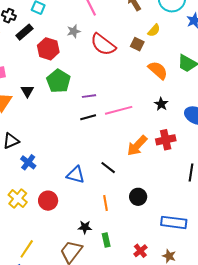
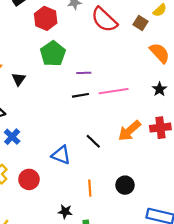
black triangle: (27, 91) -> (19, 79), moved
black line: (108, 168) -> (93, 141), moved

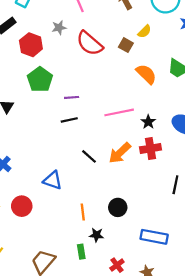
black star: (159, 89) -> (148, 122), moved
pink line: (114, 91) -> (119, 112), moved
black line: (93, 141) -> (89, 156), moved
black star: (65, 212) -> (97, 235), moved

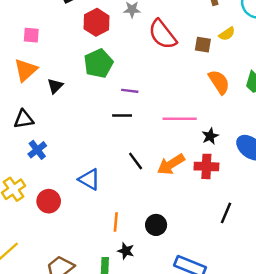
brown square: (126, 45) -> (203, 45), turned -32

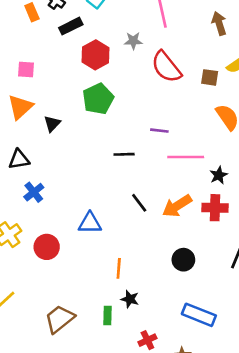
purple line: (130, 91) -> (159, 131), moved
blue triangle: (89, 179) -> (90, 223), turned -30
black circle: (156, 225) -> (183, 260), moved

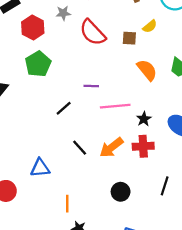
black line: (124, 154) -> (64, 108), turned -35

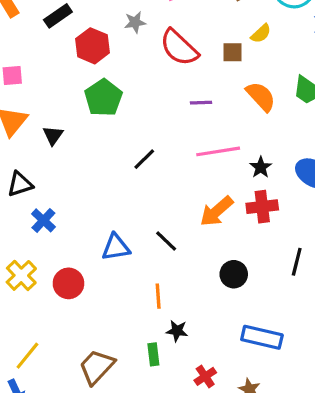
purple line: (91, 86) -> (201, 103), moved
black line: (80, 148) -> (166, 241), moved

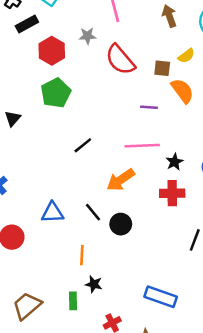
orange semicircle: (261, 96) -> (182, 91), moved
purple line: (201, 103) -> (149, 107), moved
orange arrow: (217, 211) -> (121, 180), moved
black circle: (234, 274) -> (121, 224), moved

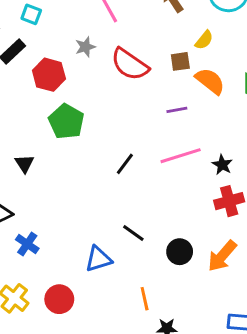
black line: (83, 145) -> (125, 164), moved
orange arrow: (121, 180) -> (222, 256), moved
black line: (93, 212) -> (133, 233), moved

